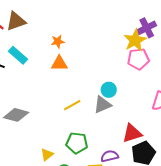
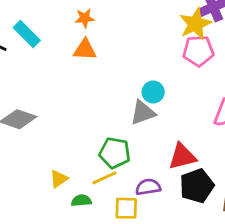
yellow line: (72, 105) -> (105, 178), moved
green pentagon: (77, 143) -> (115, 153), moved

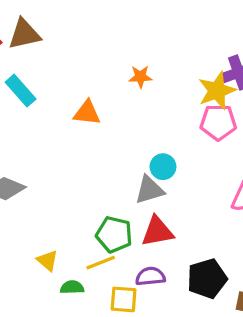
orange star: (85, 18) -> (140, 77), moved
red triangle: (182, 156) -> (157, 232), moved
yellow triangle: (59, 179) -> (47, 260), turned -48

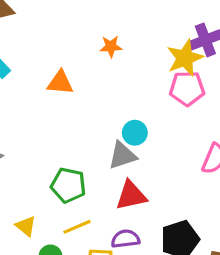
green pentagon: (114, 234) -> (68, 185), moved

